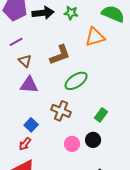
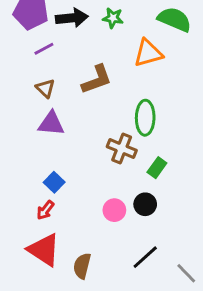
purple line: (16, 42) -> (44, 49), moved
green ellipse: (76, 81) -> (145, 118), moved, turned -55
brown cross: (61, 111) -> (122, 149), moved

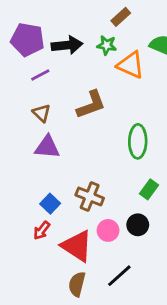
orange triangle: (148, 53) -> (131, 65), moved, turned 40
brown cross: (122, 149) -> (90, 197), moved
red triangle: (44, 250) -> (77, 246), moved
black line: (145, 257) -> (119, 276), moved

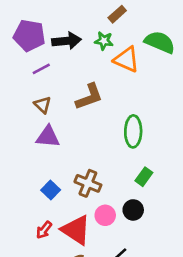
red arrow: (42, 230) -> (44, 230), moved

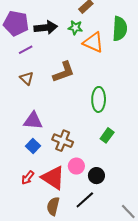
green semicircle: (160, 42) -> (120, 29), turned 70
purple triangle: (48, 137) -> (33, 121), moved
black circle: (133, 210) -> (96, 176), moved

